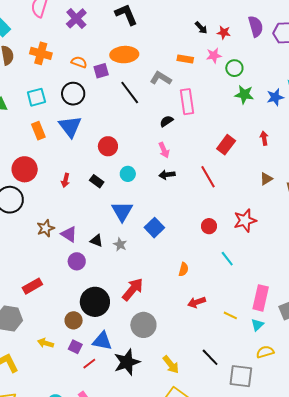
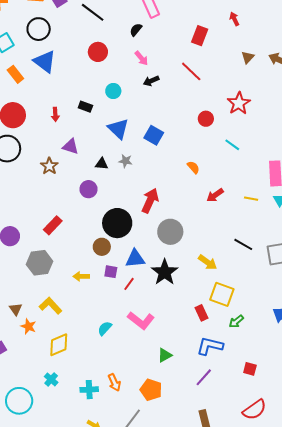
red circle: (108, 146) -> (98, 52), moved
purple triangle: (69, 234) -> (71, 146), moved
orange semicircle: (184, 269) -> (193, 167), turned -40

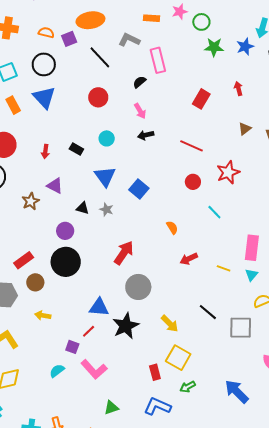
red line: (191, 71) -> (191, 146), moved, turned -30
black circle: (117, 223) -> (66, 262), moved
brown circle: (102, 247) -> (35, 282), moved
purple square: (111, 272) -> (72, 347), moved

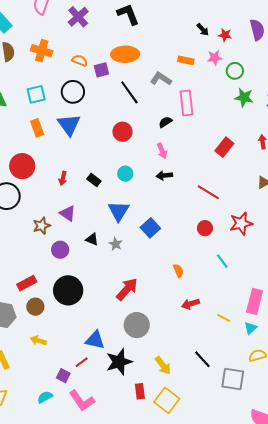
purple circle: (65, 231) -> (60, 250), moved
red rectangle: (155, 372) -> (140, 391), moved

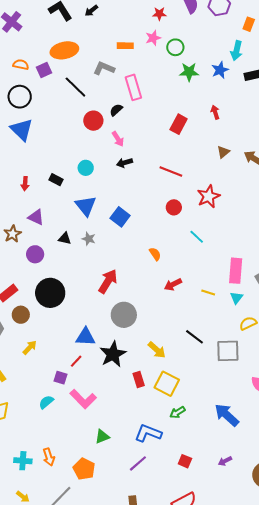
black arrow: (203, 30) -> (91, 11), moved, turned 104
red circle: (122, 132) -> (93, 121), moved
yellow arrow: (38, 340) -> (30, 347), turned 126

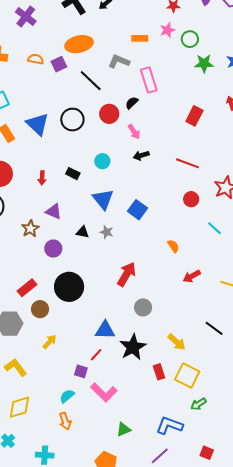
black circle: (20, 97) -> (72, 120), moved
gray circle: (124, 315) -> (143, 307), size x0.7
orange arrow: (49, 457) -> (65, 421), moved

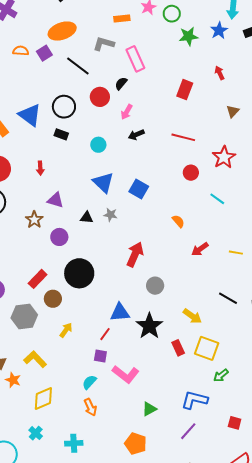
pink arrow: (134, 132) -> (127, 112), turned 70
black rectangle: (73, 174) -> (61, 134), moved
red line: (96, 355) -> (105, 334), moved

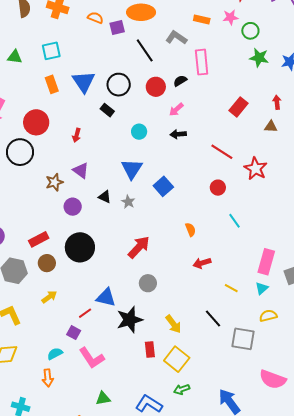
brown triangle: (233, 111) -> (271, 127), moved, turned 32
red star: (224, 157) -> (256, 169), moved, turned -30
yellow line: (236, 253) -> (231, 288), moved

